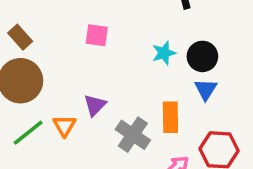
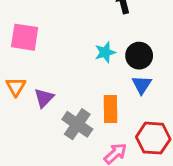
pink square: (97, 35) -> (25, 37), moved, size x1.4
orange triangle: (64, 126) -> (16, 87), moved

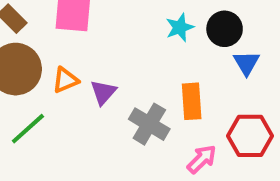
blue triangle: (142, 85) -> (246, 63), moved
orange triangle: (16, 87) -> (65, 80), turned 40

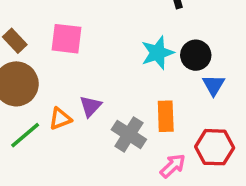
cyan star: (180, 27) -> (158, 53), size x1.4
orange triangle: (65, 80) -> (60, 119), moved

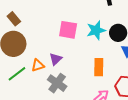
pink square: (66, 39) -> (68, 30), moved
gray cross: (129, 134) -> (57, 83), moved

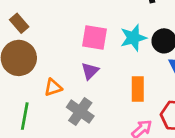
purple triangle: (56, 59) -> (90, 71), moved
green line: (17, 74) -> (25, 116), moved, turned -42

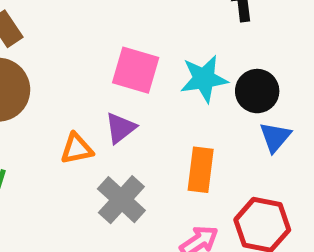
orange triangle: (53, 87) -> (77, 149), moved
gray cross: (80, 112) -> (121, 200), moved

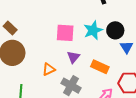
purple triangle: (121, 128) -> (73, 57), moved
orange rectangle: (201, 170) -> (100, 67), turned -60

